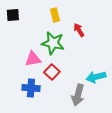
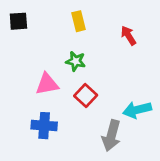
red arrow: (79, 30) -> (128, 35), moved
green star: (53, 43) -> (76, 61), size x0.6
red square: (52, 72) -> (86, 96), moved

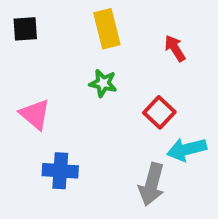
yellow rectangle: (78, 21) -> (107, 29), size x1.4
pink triangle: (47, 84) -> (35, 114), moved, turned 50
red square: (86, 96) -> (159, 112), moved

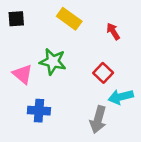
yellow rectangle: (107, 29) -> (69, 19), turned -40
green star: (103, 83) -> (53, 62), moved, size x1.5

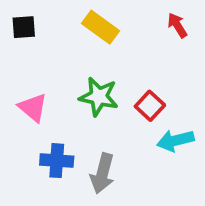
red arrow: (113, 31) -> (177, 25), moved
green star: (53, 62) -> (99, 97), moved
gray arrow: (98, 119) -> (102, 173), moved

